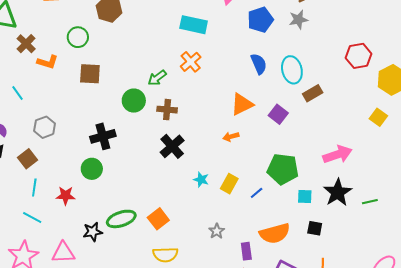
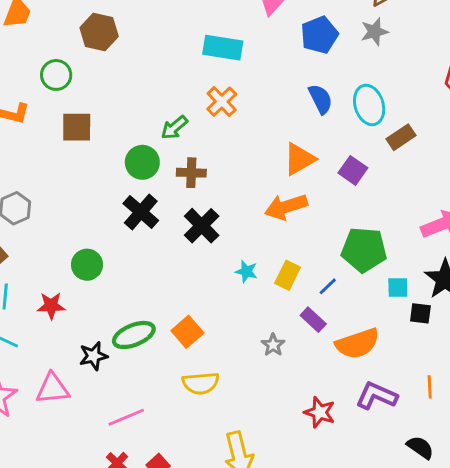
black cross: (103, 136) -> (141, 212), moved, turned -30
orange arrow: (231, 137) -> (286, 207), size x1.8
black square: (315, 228) -> (420, 313), moved
purple rectangle: (246, 251) -> (313, 320), moved, turned -36

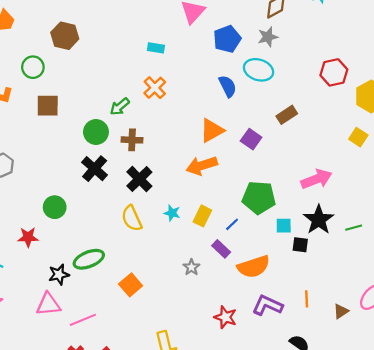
cyan rectangle: (223, 48) -> (156, 48), size x0.6
cyan ellipse: (369, 105) -> (259, 70), moved, turned -56
orange square: (187, 332) -> (131, 285), moved
yellow semicircle: (201, 383) -> (132, 218), moved, turned 70
pink triangle: (52, 389) -> (48, 304), moved

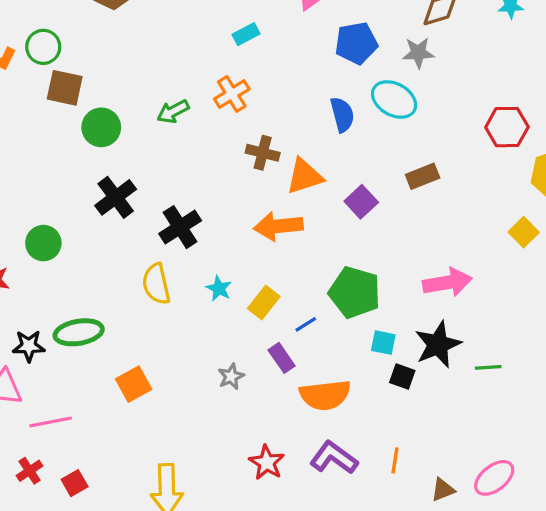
cyan rectangle: (156, 48) -> (246, 34), turned -49
green circle: (33, 67) -> (43, 47), moved
green circle: (96, 132) -> (101, 127), moved
brown cross: (132, 140) -> (263, 153), moved

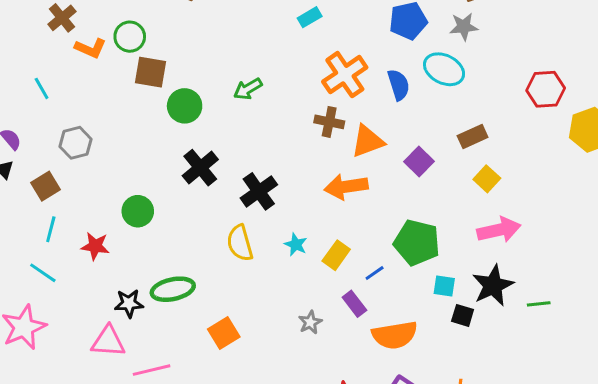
orange cross: (232, 94) -> (345, 75), moved, size x1.4
yellow square: (524, 232) -> (487, 179), moved

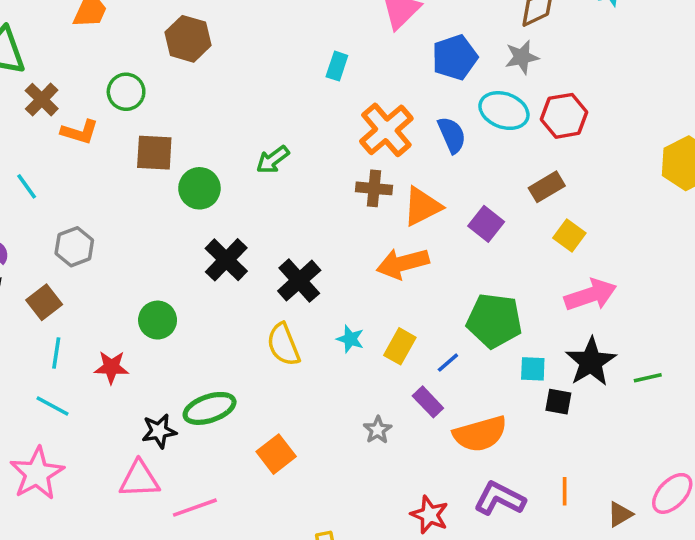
cyan rectangle: (310, 17) -> (337, 66), turned -35
green circle: (130, 37) -> (126, 92), moved
red hexagon: (546, 89) -> (564, 116), moved

